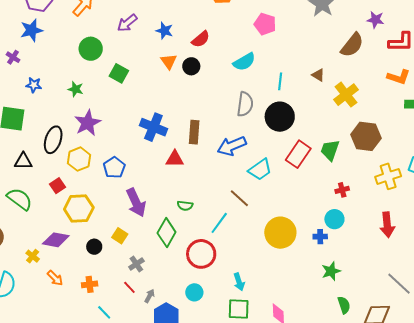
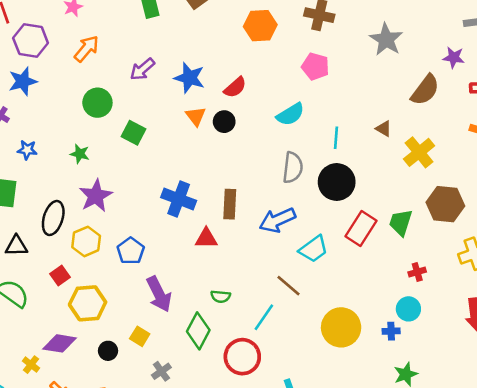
blue star: (164, 31) -> (189, 78), size x1.4

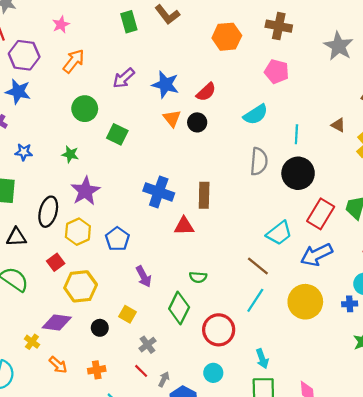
blue star: (23, 81) -> (18, 91), turned 30
blue arrow: (277, 220) -> (317, 255), moved
purple arrow: (159, 294) -> (144, 277), size x0.7
cyan line: (264, 317) -> (255, 300), moved

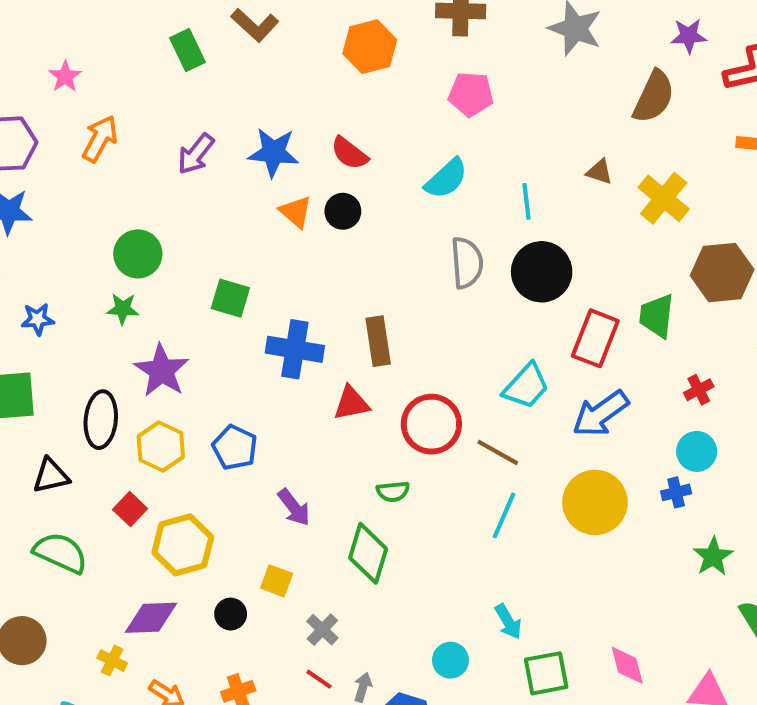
red semicircle: (206, 92) -> (349, 153), turned 90
green circle: (85, 109) -> (138, 254), moved
green square: (117, 134) -> (230, 298), moved
red circle: (219, 330) -> (431, 424), moved
cyan arrow: (262, 359) -> (508, 622), moved

